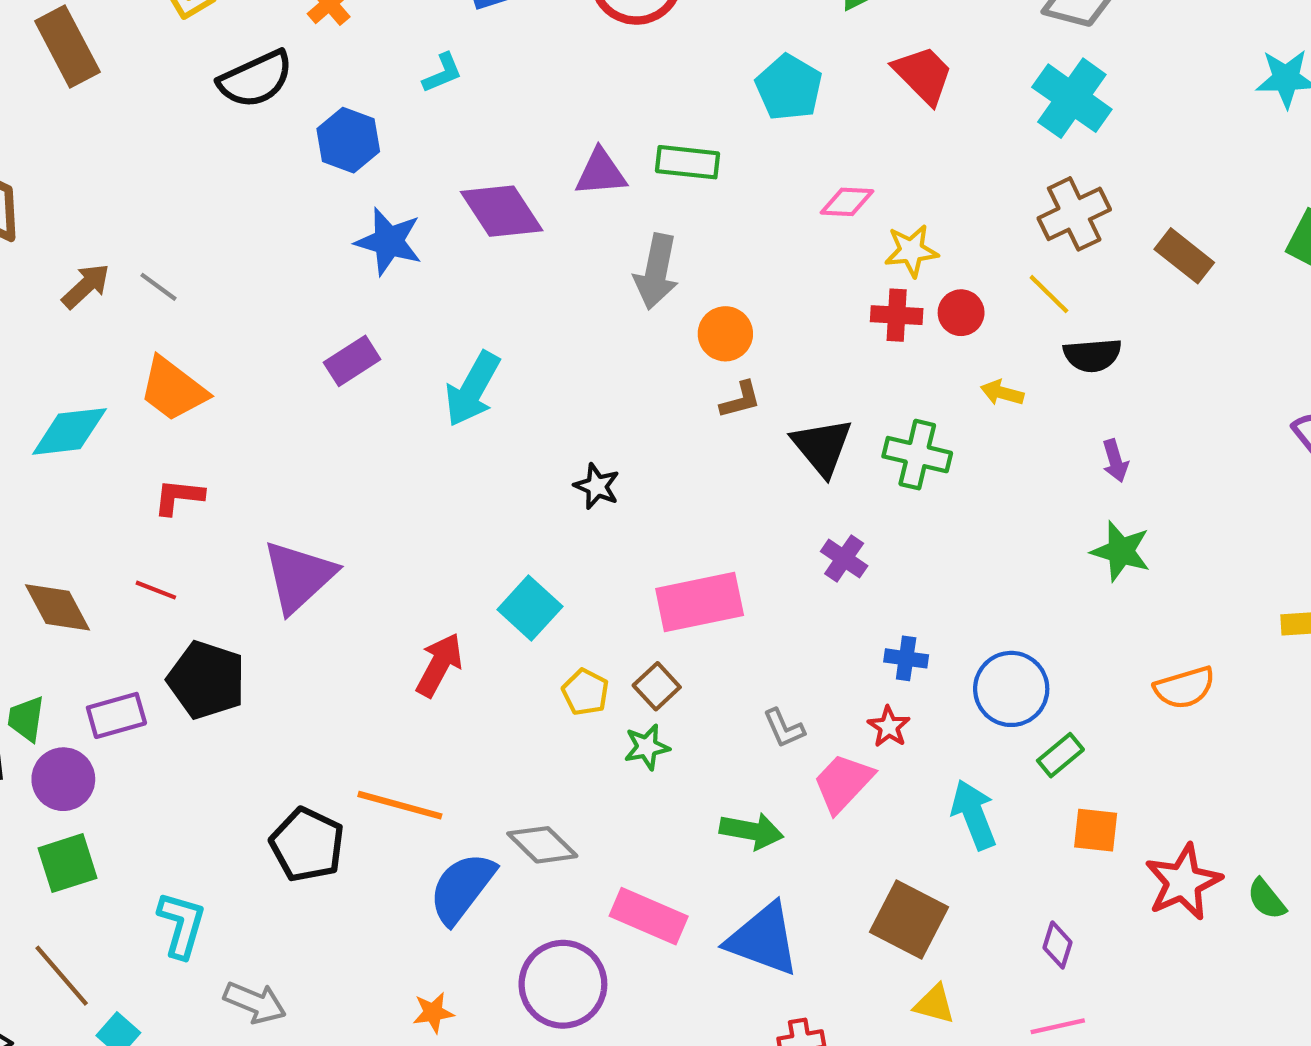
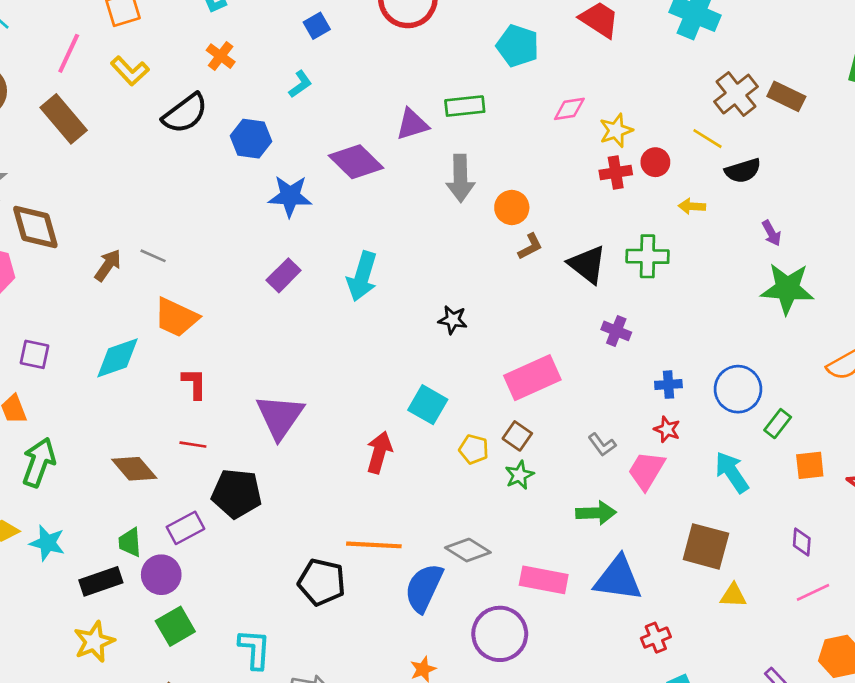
brown cross: (1074, 214) -> (736, 94), moved
red L-shape: (179, 497) -> (194, 383), turned 96
green star: (1121, 551) -> (787, 289), size x1.4

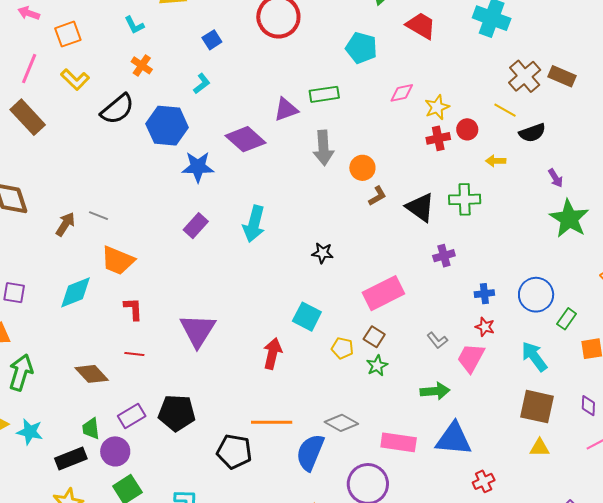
blue hexagon: (251, 139) -> (167, 126), size x1.4
green star: (787, 289) -> (569, 219), turned 30
purple cross: (616, 331) -> (444, 256), turned -35
black pentagon: (237, 493) -> (177, 413), moved
brown square: (706, 546) -> (537, 407), moved

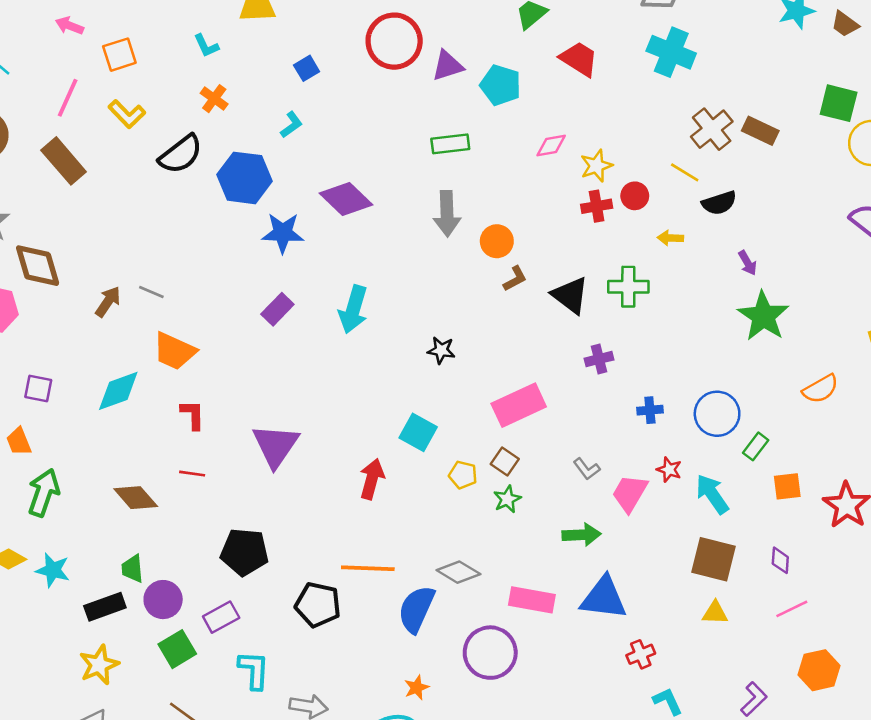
purple triangle: (286, 110) -> (448, 66), moved
red star: (485, 327) -> (669, 470), moved
purple rectangle: (132, 416) -> (221, 617), moved

